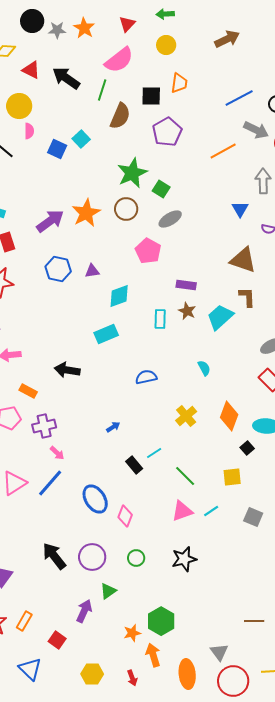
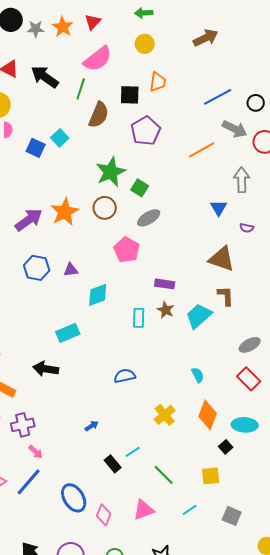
red triangle: (127, 24) -> (93, 22), moved
cyan rectangle: (106, 334) -> (68, 333), moved
cyan semicircle: (204, 368) -> (198, 375), moved
pink triangle: (182, 511) -> (144, 510), moved

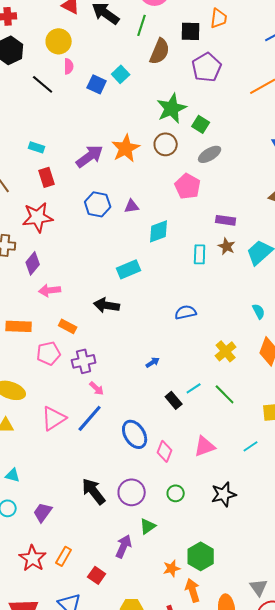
green line: (164, 475) -> (225, 394), moved

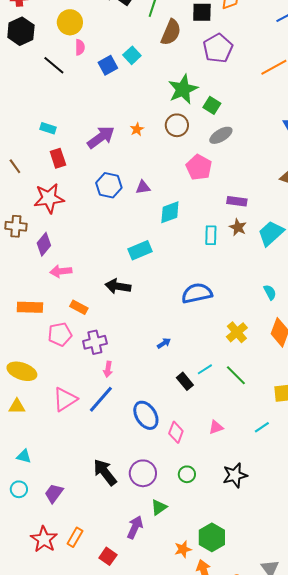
blue square: (97, 84) -> (108, 65), turned 36
orange star: (126, 148) -> (137, 129), size x0.5
blue semicircle: (186, 312) -> (197, 293), size x1.4
pink arrow: (97, 388) -> (108, 369), turned 56
pink triangle: (205, 446) -> (216, 427), size x0.7

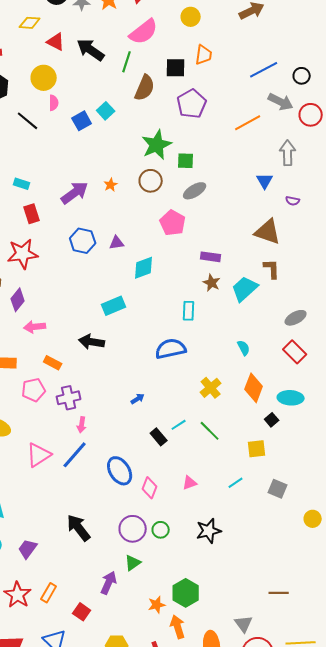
green square: (212, 105) -> (186, 161), turned -30
cyan rectangle: (211, 235) -> (189, 311), moved
purple circle: (143, 473) -> (133, 529), moved

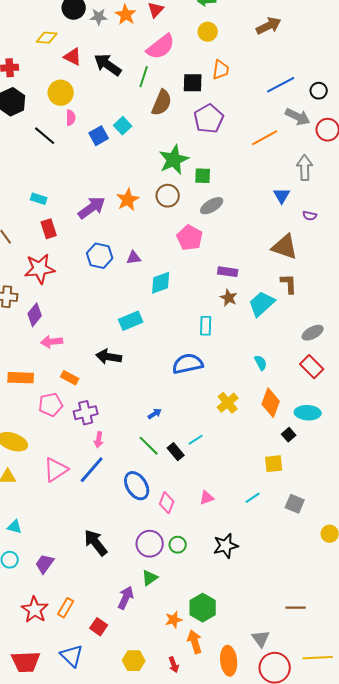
orange star: (111, 185) -> (128, 200), size x1.6
green line: (210, 431) -> (149, 446), moved

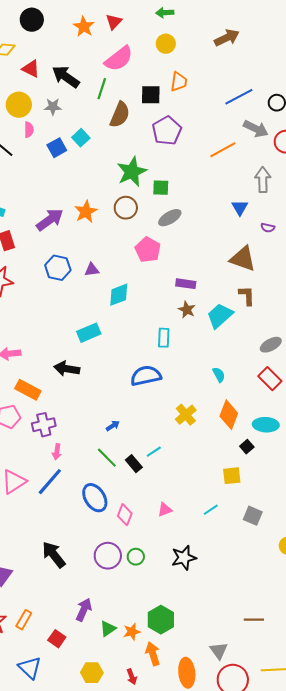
gray star: (99, 17) -> (53, 107), moved
orange rectangle: (70, 378) -> (28, 390), size x1.4
green triangle: (150, 578) -> (108, 629), moved

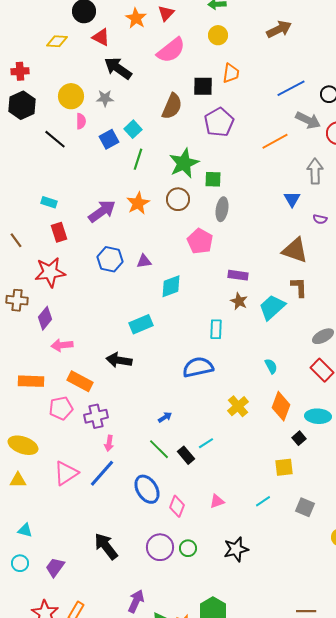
red triangle: (31, 69) -> (101, 37), moved
green line: (102, 89) -> (138, 159), moved
gray ellipse: (170, 218) -> (222, 209), turned -50

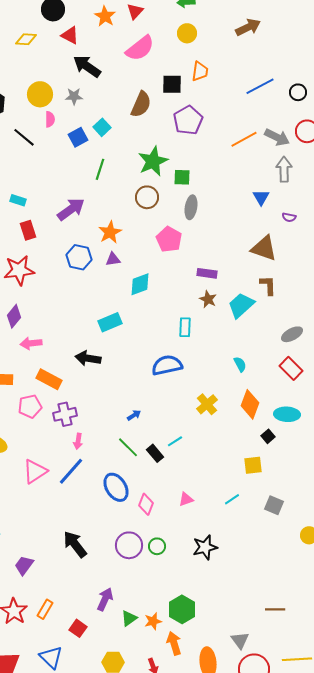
gray arrow: (308, 120) -> (277, 137), moved
green line: (138, 159) -> (100, 169), moved
orange star: (138, 203) -> (110, 232), moved

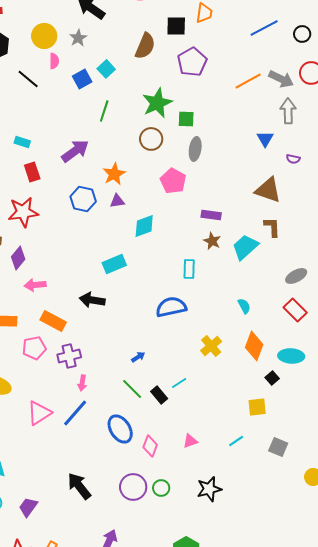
gray star: (74, 96) -> (78, 38), turned -30

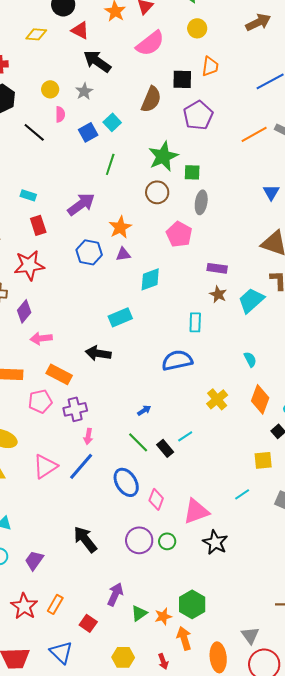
yellow circle: (44, 36) -> (50, 89), size x0.7
pink triangle: (190, 441) -> (196, 511), moved, size x1.8
black star: (209, 489) -> (215, 542), turned -30

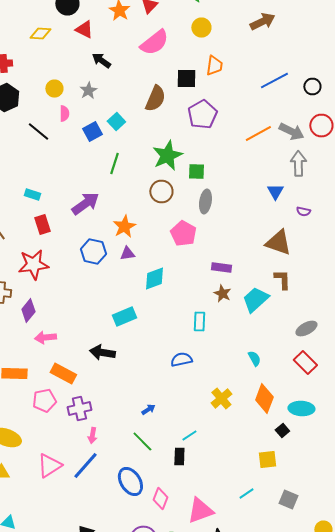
black arrow: (97, 61) -> (101, 60), size x0.7
blue semicircle: (177, 360) -> (181, 360), size x0.7
black rectangle: (165, 448) -> (179, 456), moved, turned 42

